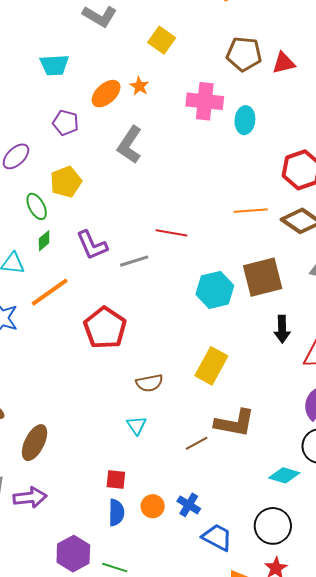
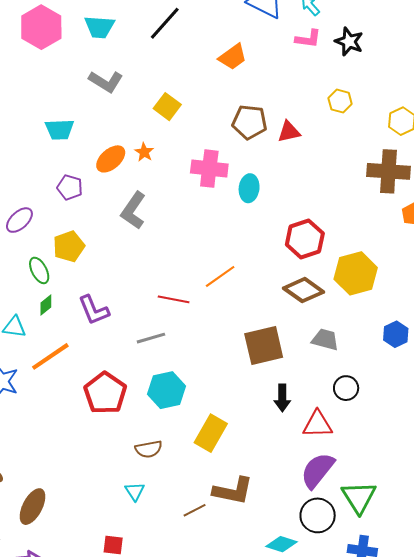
orange line: (251, 211) -> (220, 276), moved, turned -32
gray line: (134, 261) -> (151, 338), moved
cyan hexagon: (215, 290) -> (167, 390), moved

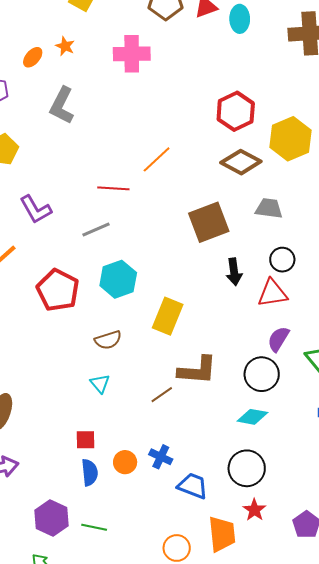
orange ellipse: (111, 159) -> (33, 57), size x0.7
cyan ellipse: (249, 188) -> (240, 19), moved
black circle: (346, 388) -> (282, 260), moved
purple semicircle: (318, 470) -> (278, 339), size x0.7
black circle: (318, 515) -> (262, 374), moved

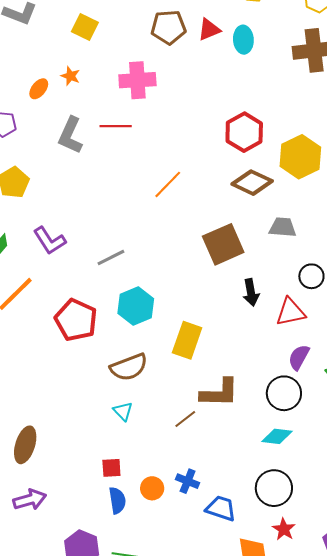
red line: (113, 188) -> (116, 126), moved
black circle: (282, 260) -> (311, 276), moved
brown semicircle: (108, 340) -> (129, 367), size x1.4

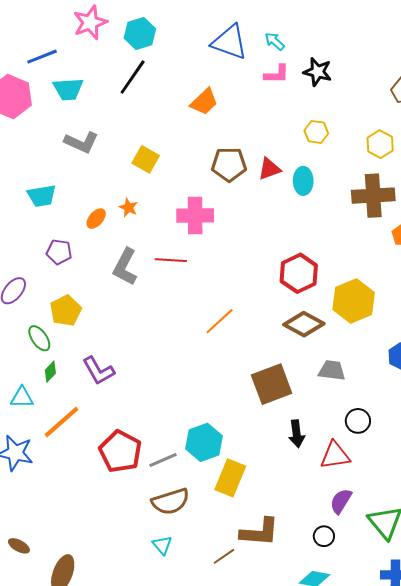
gray line: (111, 258) -> (163, 460), moved
cyan hexagon: (136, 306) -> (204, 442), moved
black circle: (284, 393) -> (324, 536), size x0.6

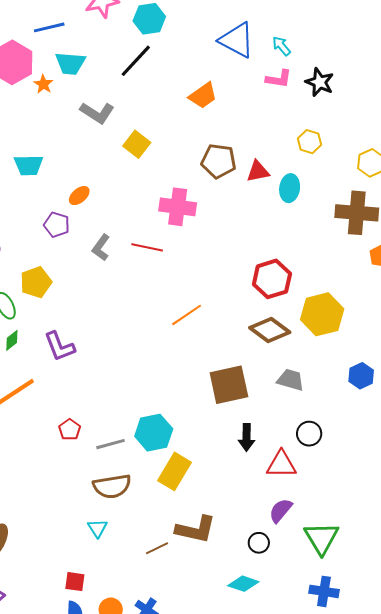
gray L-shape: (81, 142) -> (97, 113), moved
orange star: (128, 208) -> (43, 84), moved
purple pentagon: (59, 252) -> (57, 225), moved
gray L-shape: (125, 267) -> (101, 248), size x0.7
red pentagon: (120, 451) -> (70, 430), size x0.5

